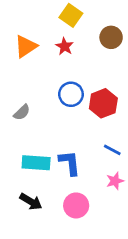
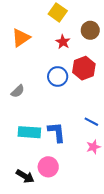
red star: (65, 46) -> (63, 42), moved
red hexagon: (103, 103) -> (84, 68), moved
black arrow: (31, 202) -> (25, 176), moved
pink circle: (76, 205) -> (48, 167), moved

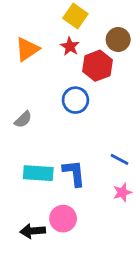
red star: (63, 42) -> (70, 46), moved
red hexagon: (84, 68) -> (97, 66), moved
black arrow: (25, 176) -> (33, 231), turned 144

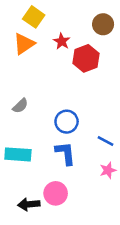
yellow square: (75, 16) -> (34, 17), moved
brown circle: (118, 39) -> (103, 24), moved
blue circle: (75, 100) -> (67, 122), moved
cyan rectangle: (38, 173) -> (18, 154), moved

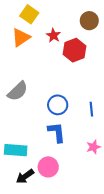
gray semicircle: (20, 106) -> (18, 91), size x1.5
blue line: (105, 141) -> (91, 109), moved, turned 56
cyan rectangle: (18, 154) -> (16, 150), moved
black arrow: (29, 204) -> (25, 176), turned -30

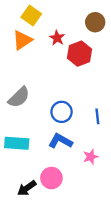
blue L-shape: (57, 132) -> (60, 141), turned -55
pink star: (93, 147) -> (91, 157), moved
cyan rectangle: (16, 150) -> (17, 143), moved

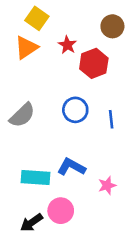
blue circle: (62, 112) -> (75, 110), moved
blue line: (97, 116) -> (111, 119), moved
cyan rectangle: (17, 143) -> (36, 178), moved

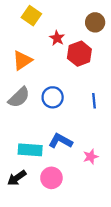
orange triangle: (26, 48) -> (22, 60), moved
blue circle: (75, 110) -> (53, 97), moved
black arrow: (32, 223) -> (17, 178), moved

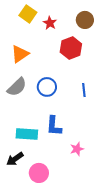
red star: (57, 38) -> (50, 23), moved
blue L-shape: (60, 141) -> (54, 126), turned -115
pink star: (91, 157) -> (77, 149), moved
pink circle: (51, 178) -> (39, 173), moved

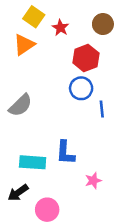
orange triangle: (20, 54) -> (24, 45), moved
blue circle: (47, 87) -> (81, 88), moved

